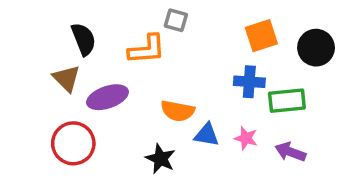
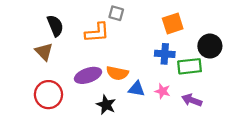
black circle: (316, 48) -> (210, 46), moved
purple ellipse: (107, 97) -> (88, 75), moved

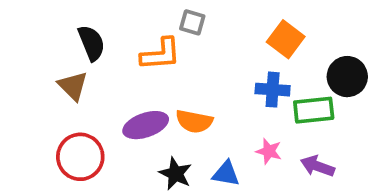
orange square: (173, 23) -> (286, 39), turned -35
blue triangle: (137, 89) -> (226, 174), moved

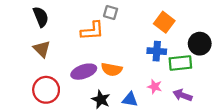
black semicircle: (91, 43) -> (41, 17), moved

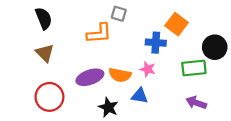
blue cross: (157, 51) -> (156, 43), moved
pink star: (155, 87) -> (148, 69), moved
blue triangle: (130, 100) -> (140, 96), moved

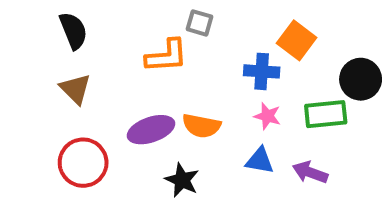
pink star: (148, 69) -> (267, 116), moved
blue triangle: (140, 96) -> (260, 161), moved
purple arrow: (196, 103) -> (310, 172), moved

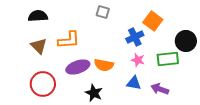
black semicircle: (73, 31) -> (38, 16), turned -72
orange L-shape: (167, 56) -> (69, 40), moved
blue cross: (262, 71) -> (135, 37), turned -30

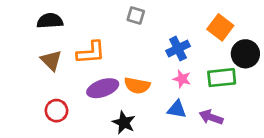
orange square: (153, 21) -> (220, 27), moved
red circle: (43, 84) -> (56, 111), size x0.7

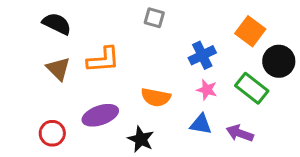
black semicircle: (50, 21) -> (57, 24), turned 30
green rectangle: (222, 78) -> (252, 88), turned 44
purple ellipse: (103, 88) -> (100, 115), moved
red circle: (56, 111) -> (52, 133), moved

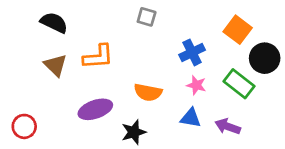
red circle: (52, 133) -> (24, 126), moved
black star: (141, 139) -> (134, 132), turned 30

